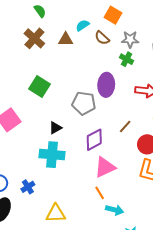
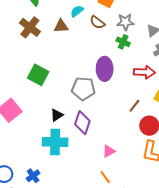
brown line: (125, 127) -> (134, 106), moved
purple diamond: (94, 140) -> (82, 123), moved, turned -40
pink triangle: (105, 167) -> (109, 151), size x0.6

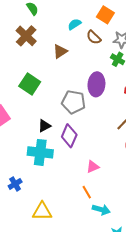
brown triangle: (61, 26) -> (60, 51), moved, turned -35

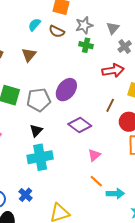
purple ellipse: (96, 84) -> (66, 90), moved, turned 50
gray pentagon: (73, 102) -> (39, 100), moved
purple diamond: (69, 136) -> (80, 125), moved, turned -60

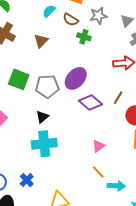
green cross: (86, 45) -> (84, 37), moved
purple diamond: (80, 125) -> (90, 102), moved

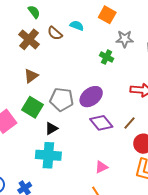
cyan semicircle: (49, 11) -> (77, 26), turned 56
brown semicircle: (71, 20) -> (55, 33), moved
brown triangle: (41, 41) -> (31, 76), moved
green square: (19, 79) -> (33, 107), moved

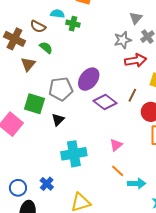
green semicircle: (34, 12) -> (46, 48), moved
gray star: (125, 39) -> (123, 40), moved
green cross: (107, 57) -> (73, 24), moved
brown triangle: (31, 76) -> (28, 64), moved
cyan cross: (48, 155) -> (74, 154), moved

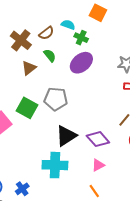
brown semicircle: (38, 27) -> (46, 33), turned -77
purple ellipse: (89, 79) -> (81, 63), moved
purple diamond: (105, 102) -> (98, 139), moved
black triangle: (58, 120) -> (66, 136), moved, size x1.6

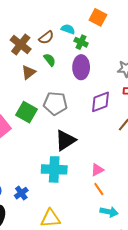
purple ellipse: (81, 63) -> (81, 67), turned -50
purple diamond: (98, 139) -> (100, 102), moved, turned -70
orange line: (94, 191) -> (99, 189), moved

